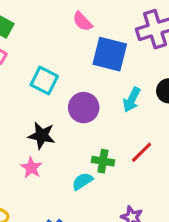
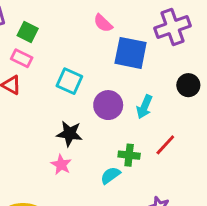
cyan arrow: (132, 100) -> (144, 107), moved

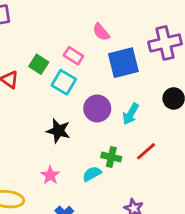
green square: (28, 32) -> (39, 64), moved
blue square: (131, 53) -> (123, 63), turned -32
pink rectangle: (22, 58) -> (73, 56), moved
pink star: (61, 165) -> (50, 175), moved

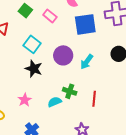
green square: (39, 64) -> (25, 11), moved
cyan square: (64, 82) -> (32, 44), moved
red line: (146, 151) -> (94, 99), moved, turned -49

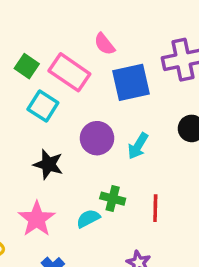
pink rectangle: (50, 16) -> (69, 72), size x1.6
cyan square: (32, 44) -> (43, 106), moved
pink star: (25, 100) -> (37, 219), size x1.5

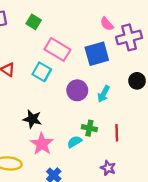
pink semicircle: (104, 44) -> (107, 24), moved
green square: (27, 66) -> (34, 22), moved
black star: (48, 164) -> (32, 119), moved

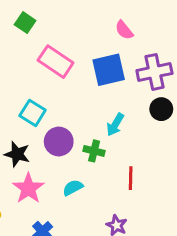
purple cross: (129, 37) -> (154, 72), moved
cyan square: (42, 72) -> (33, 113), moved
purple circle: (77, 90) -> (59, 141), moved
green cross: (89, 128) -> (94, 151), moved

